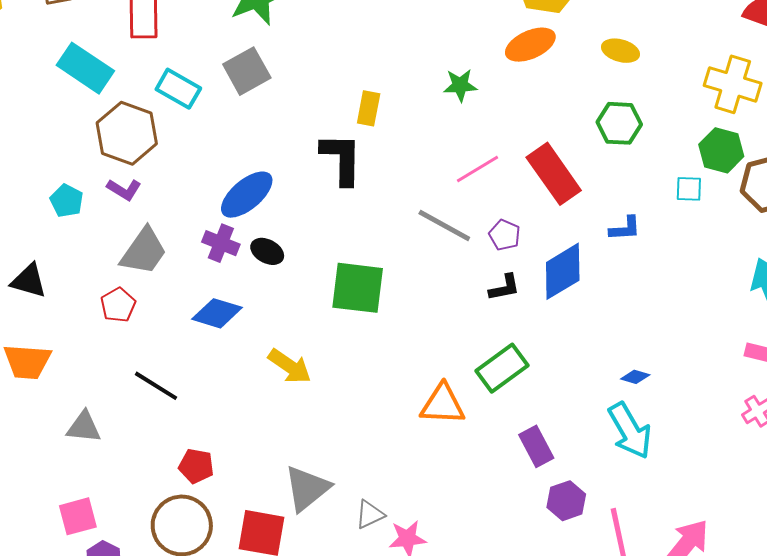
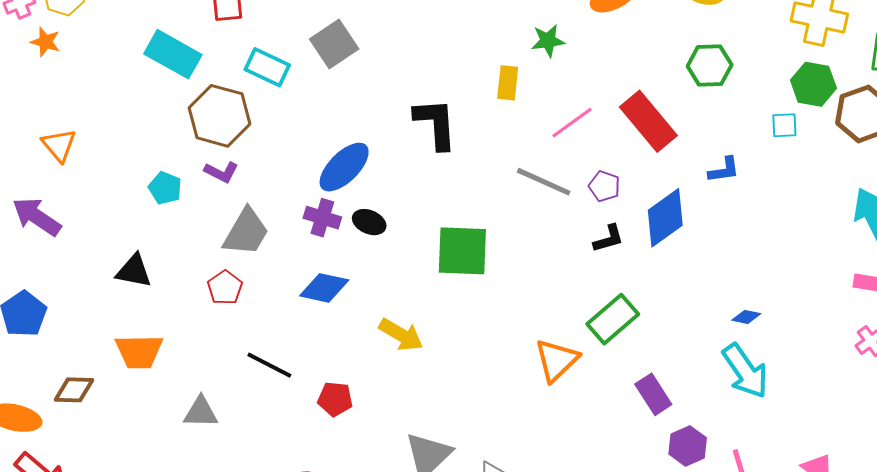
yellow rectangle: (369, 108) -> (508, 83), moved
orange triangle: (443, 404) -> (557, 360), turned -42
red pentagon: (196, 466) -> (335, 399), moved

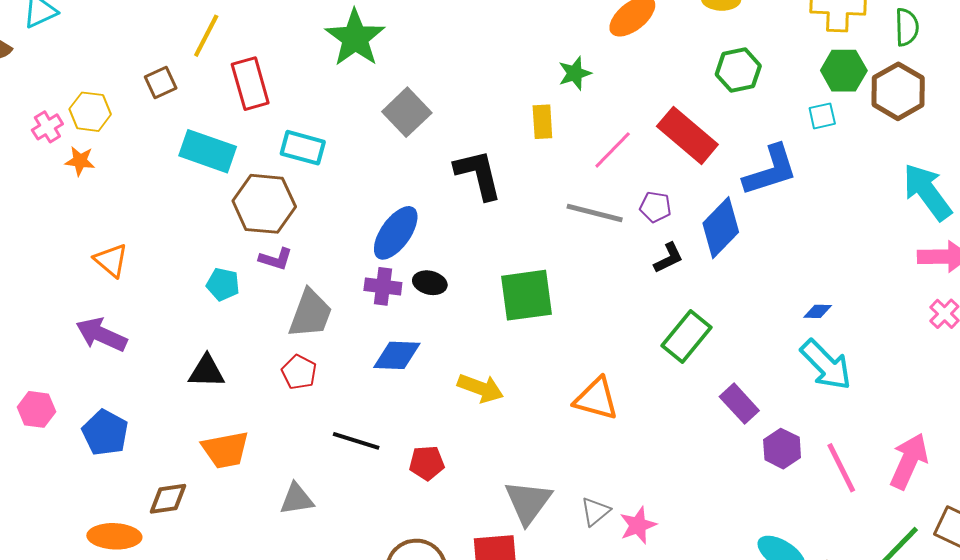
gray square: (334, 44) -> (407, 112), moved
blue L-shape: (724, 170) -> (770, 170), size x1.8
orange triangle: (557, 360) -> (596, 399), moved, turned -51

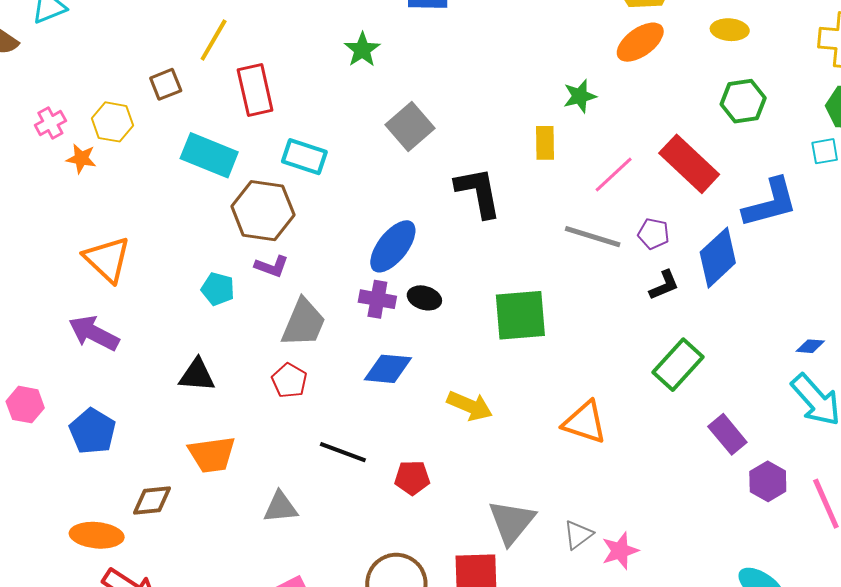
green star: (355, 38) -> (362, 50), size x0.6
yellow hexagon: (90, 112) -> (112, 122), moved
orange triangle: (111, 260) -> (107, 259), size x1.4

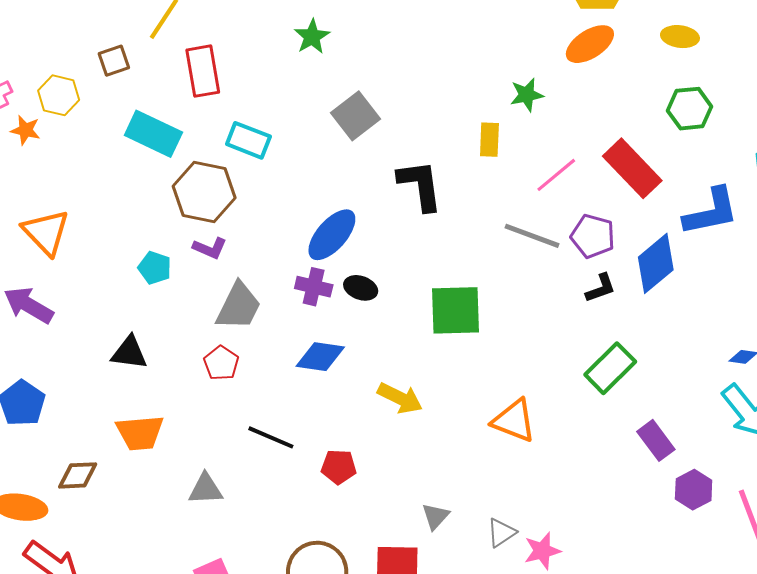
purple pentagon: (654, 234) -> (593, 236), size x1.4
gray triangle: (511, 522) -> (435, 516), size x0.6

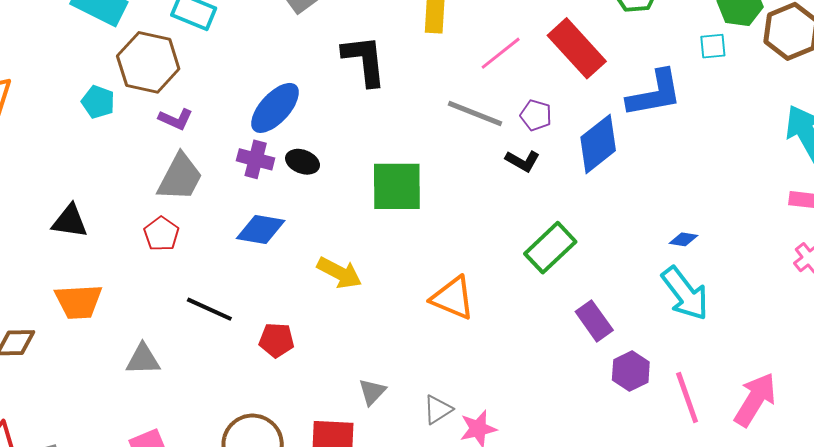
purple pentagon: (593, 236) -> (536, 115), size x0.7
purple L-shape: (210, 248) -> (176, 119), moved
cyan pentagon: (155, 268) -> (98, 102), moved
black L-shape: (601, 288) -> (523, 161), moved, turned 48

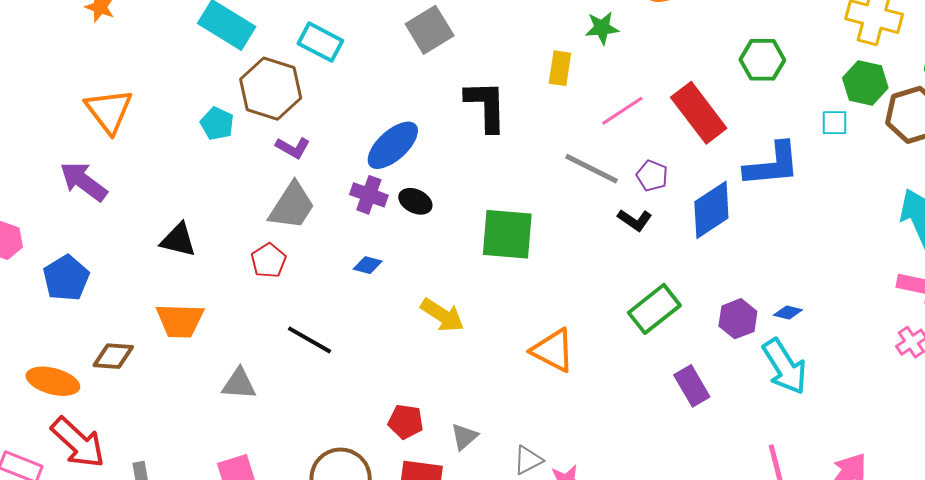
blue diamond: (261, 230) -> (368, 265), size x0.6
red pentagon: (277, 340) -> (406, 422), moved
purple hexagon: (631, 371) -> (738, 319), moved

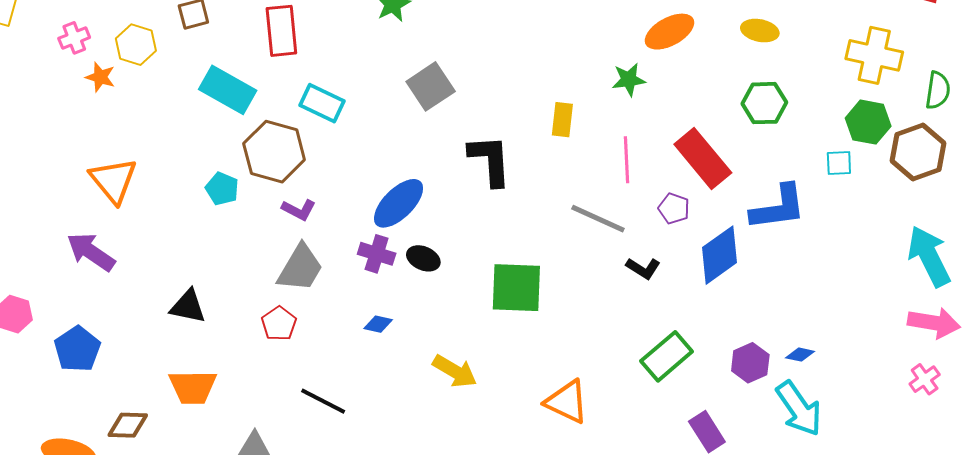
green star: (602, 28) -> (629, 80), moved
pink line: (622, 111) -> (627, 160), turned -57
purple pentagon: (652, 176) -> (674, 208), moved

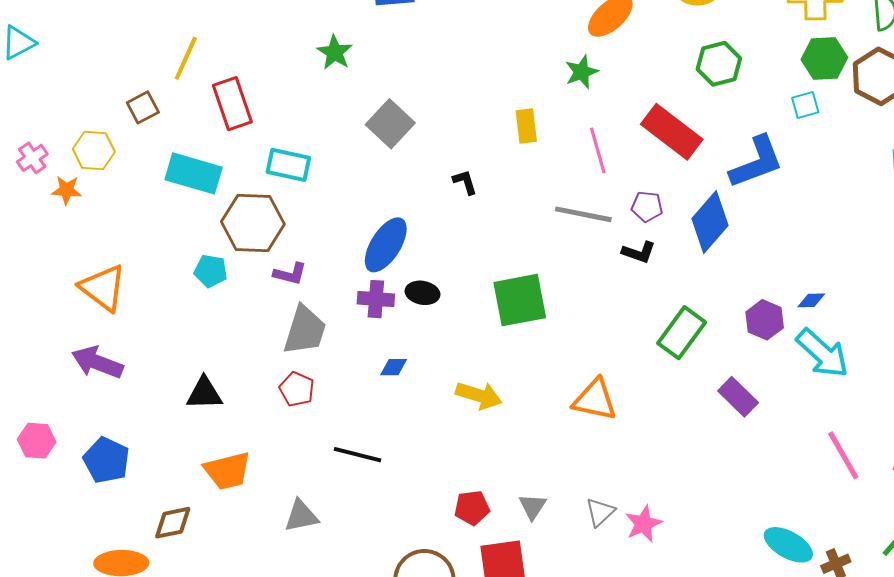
black L-shape: (490, 160) -> (465, 182), size x0.5
purple pentagon: (674, 208) -> (647, 206), moved

